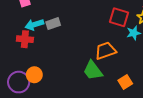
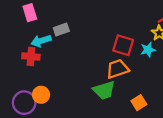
red square: (119, 17) -> (123, 45), moved
gray rectangle: (53, 24) -> (61, 30), moved
green trapezoid: (93, 71) -> (104, 90), turned -70

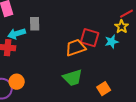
gray rectangle: (61, 30) -> (35, 24), turned -72
orange trapezoid: (118, 69) -> (76, 48), moved

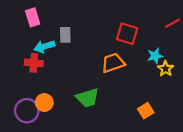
yellow star: (122, 27) -> (166, 69), moved
red square: (90, 38) -> (127, 34), moved
green trapezoid: (73, 78) -> (87, 98), moved

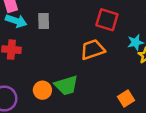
cyan arrow: (44, 47) -> (16, 21), moved, turned -144
orange circle: (44, 102) -> (42, 90), moved

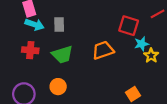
red square: (107, 20) -> (129, 26), moved
green trapezoid: (66, 85) -> (62, 54), moved

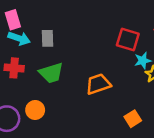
orange trapezoid: (103, 50) -> (98, 84), moved
orange circle: (58, 87) -> (35, 110), moved

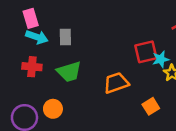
red square: (128, 40) -> (146, 52), moved, turned -30
orange square: (133, 119) -> (151, 106), moved

